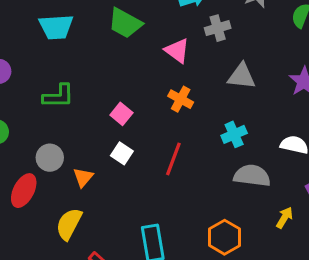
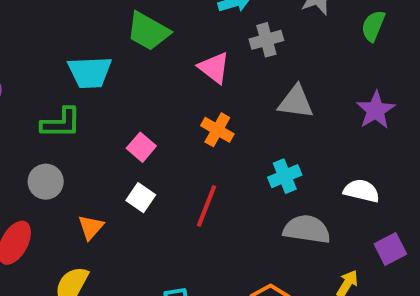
cyan trapezoid: (56, 27) -> (90, 72), moved
gray circle: (50, 158) -> (46, 182), moved

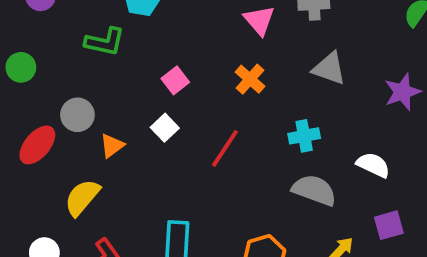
gray circle: (46, 182) -> (77, 115), moved

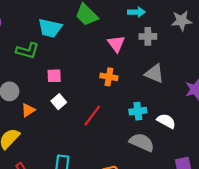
orange cross: (250, 79) -> (109, 77), turned -35
pink square: (175, 80) -> (54, 76), moved, turned 32
white semicircle: (373, 165) -> (166, 121), moved

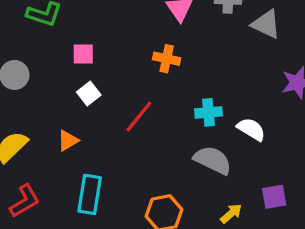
gray triangle: (154, 74) -> (266, 24), moved
orange triangle: (28, 110) -> (68, 141), moved

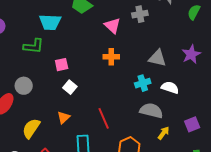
gray triangle: (266, 24) -> (157, 58), moved
red line: (139, 117) -> (104, 118), moved, turned -50
yellow arrow: (231, 213) -> (164, 133), moved

